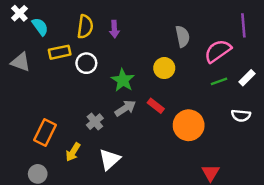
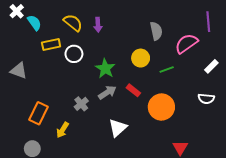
yellow semicircle: (85, 27) -> (73, 23), turned -60
gray triangle: (21, 62) -> (19, 71), moved
green line: (219, 81) -> (167, 70), moved
white triangle: (109, 159) -> (118, 128), moved

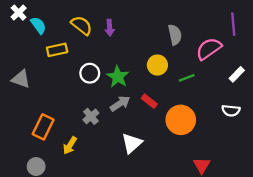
white circle: (74, 54) -> (90, 73), moved

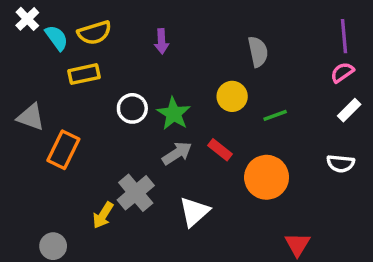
yellow semicircle: (82, 25) -> (94, 33), moved, turned 125
pink semicircle: (209, 49) -> (342, 72), moved, size x0.6
gray cross: (91, 116) -> (136, 193), moved, size x1.5
orange rectangle: (43, 127) -> (63, 150), moved

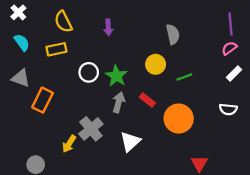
yellow semicircle: (94, 33) -> (63, 22), turned 80
cyan semicircle: (57, 38) -> (22, 42), moved
gray arrow: (177, 153) -> (119, 102), turned -42

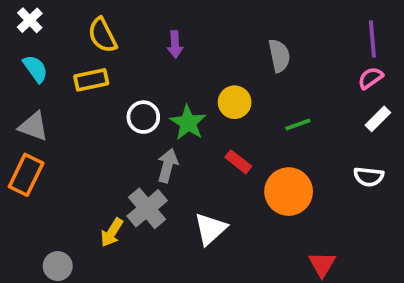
yellow circle: (156, 64) -> (235, 102), moved
orange rectangle: (43, 100) -> (26, 175), moved
gray arrow: (119, 102) -> (168, 165), moved

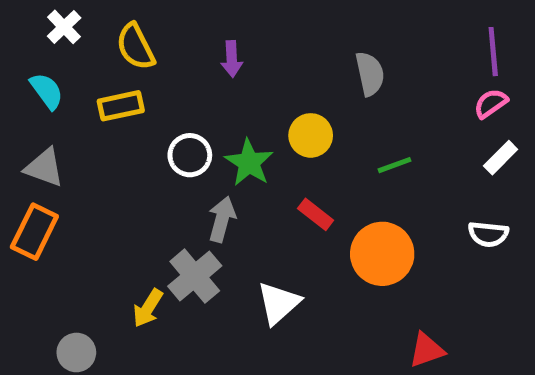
white cross: (30, 20) -> (64, 27), moved
red triangle: (322, 264) -> (427, 350), turned 40

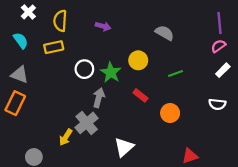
yellow semicircle: (136, 47) -> (60, 21), turned 30
purple arrow: (232, 59) -> (103, 26), turned -72
gray semicircle: (370, 74) -> (165, 33), turned -48
orange circle: (382, 254) -> (170, 113), size x0.7
white triangle: (279, 303) -> (124, 147), moved

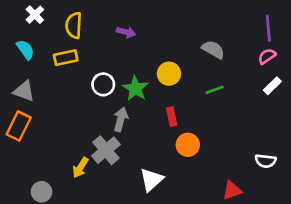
gray semicircle: (165, 33) -> (213, 50), moved
red rectangle: (140, 95) -> (172, 117), turned 40
white semicircle: (217, 104) -> (266, 161), moved
orange circle: (170, 113) -> (188, 145), moved

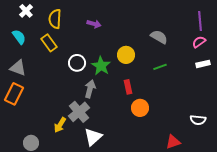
yellow rectangle: (66, 58) -> (49, 43), turned 66
white rectangle: (272, 86) -> (203, 64), turned 32
white triangle: (152, 180) -> (93, 137), moved

